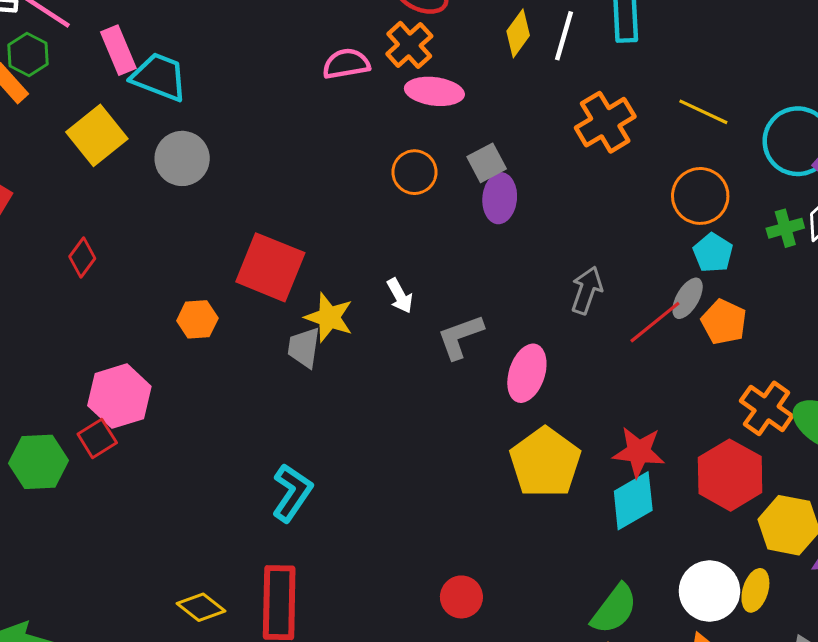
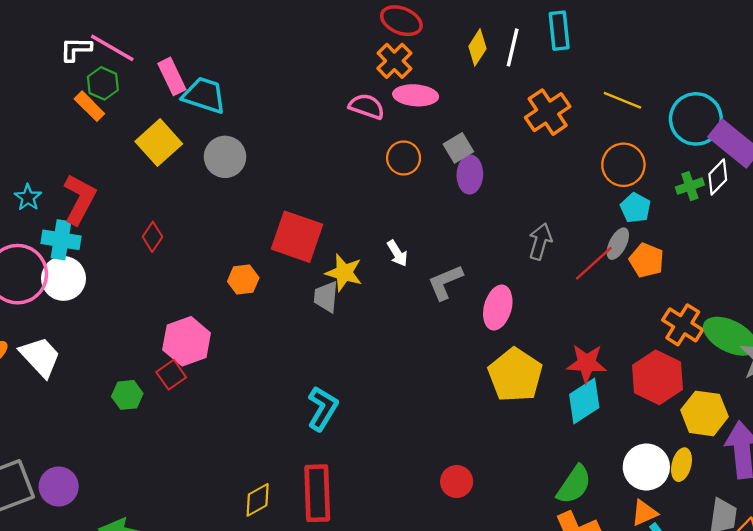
pink semicircle: (346, 64) -> (367, 106), moved, turned 32
green hexagon: (39, 462) -> (127, 395), size x0.7
yellow diamond: (201, 607) -> (258, 500), turned -64

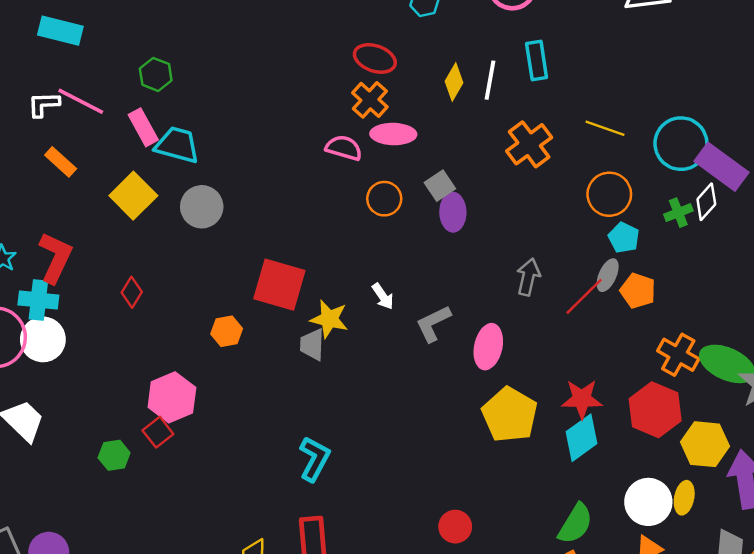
green hexagon: (103, 83) -> (156, 74), moved

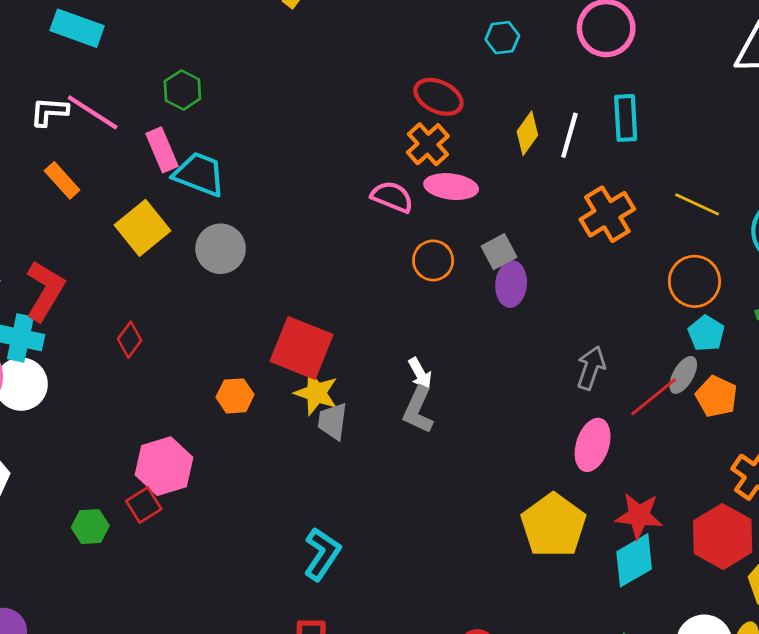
yellow star: (329, 319) -> (316, 393), moved
gray L-shape: (433, 324) -> (418, 410), moved, turned -45
pink ellipse: (488, 347) -> (593, 445), moved

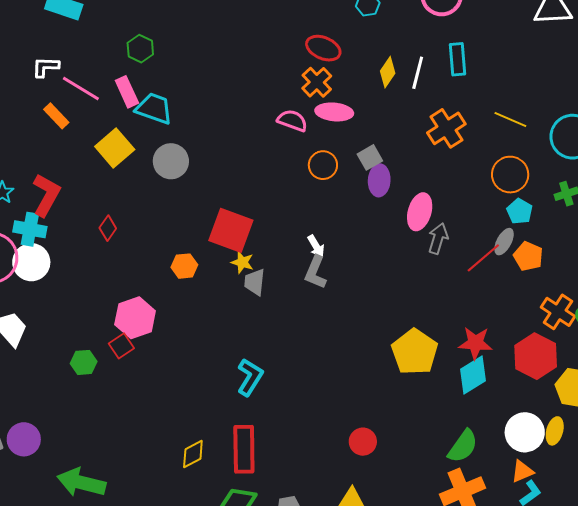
pink line: (93, 112) -> (81, 88), moved
yellow star: (316, 393) -> (242, 262), size x0.7
pink ellipse: (593, 445) -> (420, 212), moved

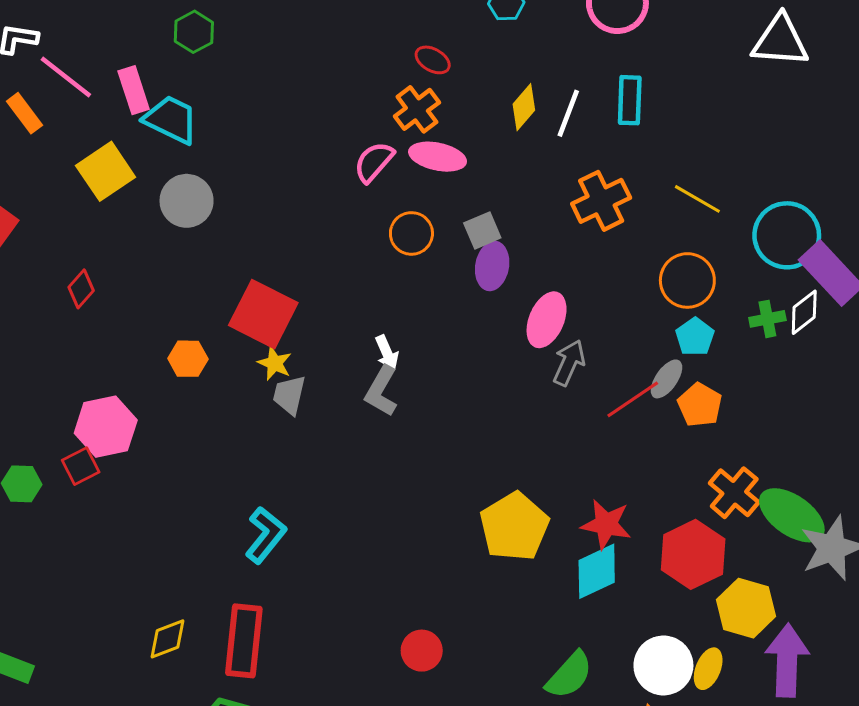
red ellipse: (323, 48) -> (433, 60), size x0.7
green hexagon: (140, 49) -> (194, 32), moved
pink semicircle: (292, 121) -> (374, 162), turned -76

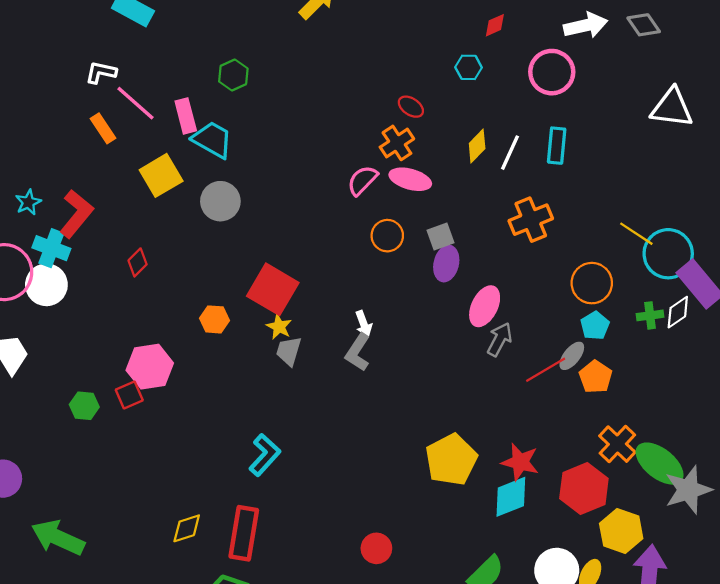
yellow line: (697, 199) -> (636, 234), moved

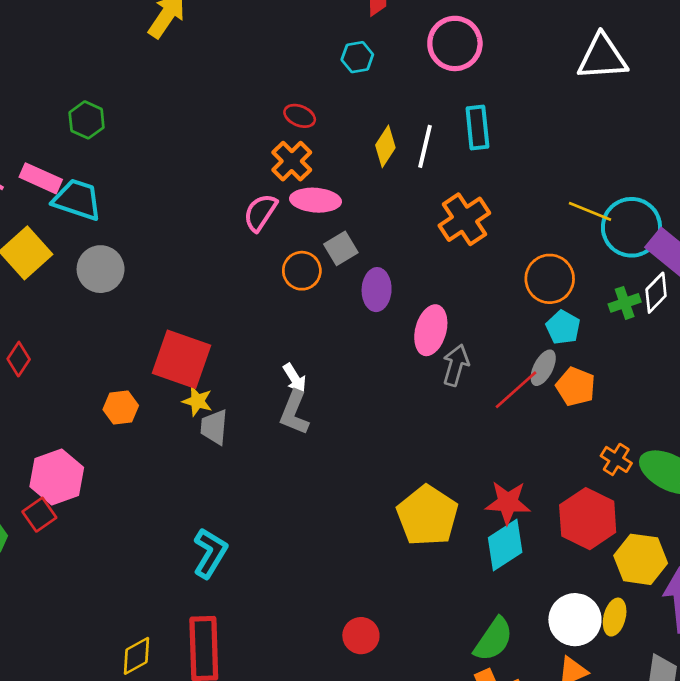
pink rectangle: (186, 116) -> (41, 178), turned -40
gray square: (441, 236) -> (341, 248), moved
orange cross: (617, 444) -> (616, 459), size x0.7

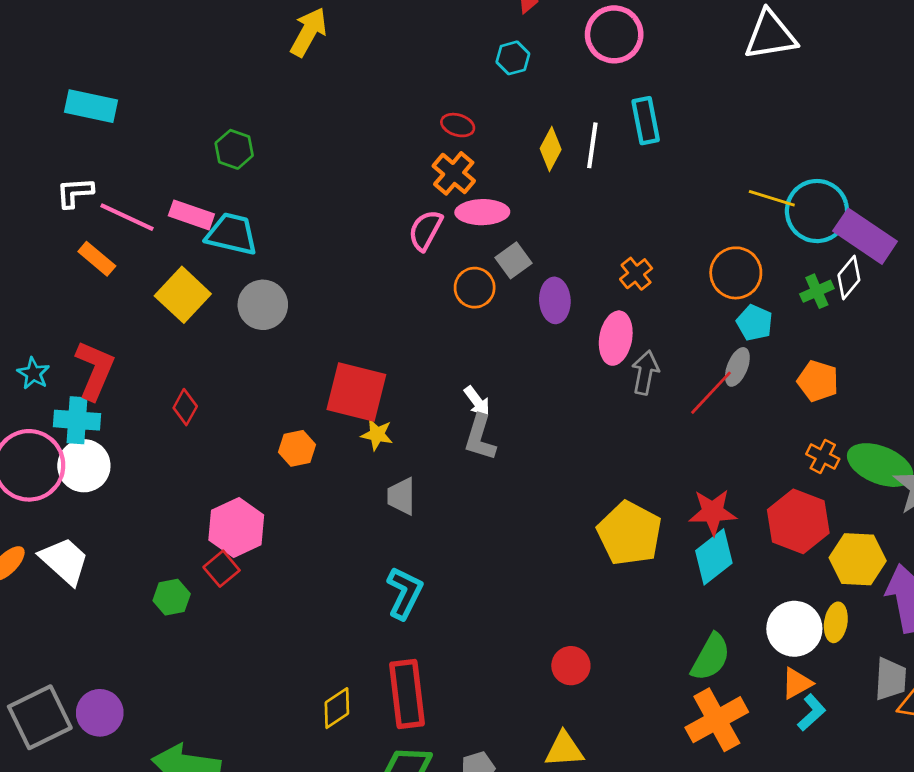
orange cross: (464, 219) -> (636, 274), moved, size x0.6
orange pentagon: (576, 387) -> (818, 381), moved
gray trapezoid: (214, 427) -> (401, 496), moved

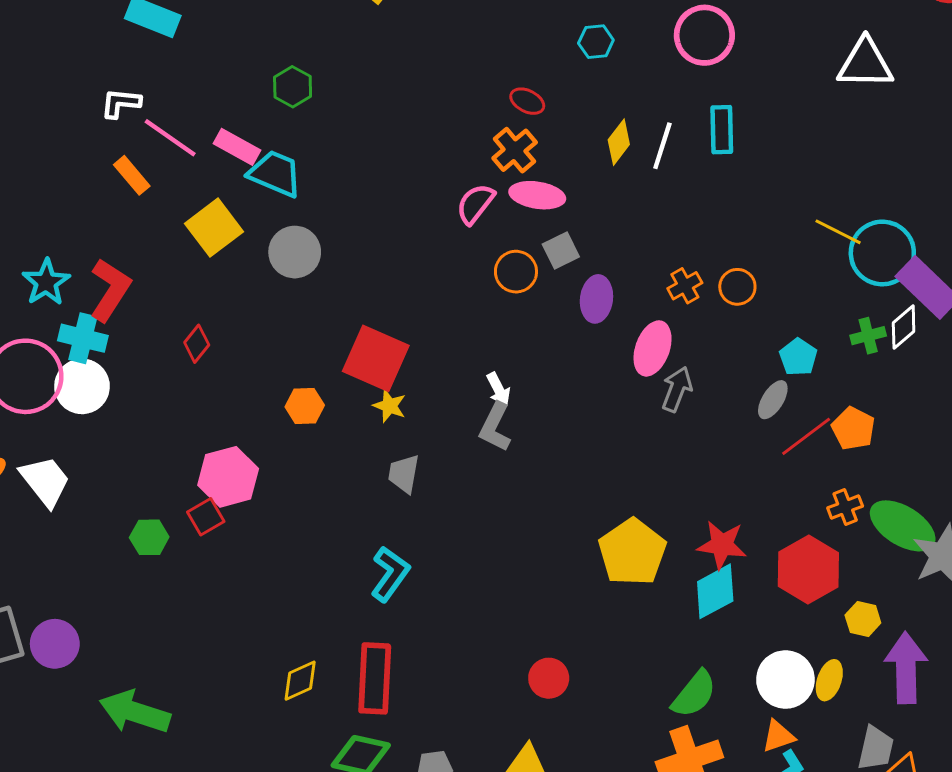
orange circle: (736, 273) -> (737, 287), moved, size x0.7
cyan star: (33, 373) -> (46, 282), size x1.4
red line: (711, 393) -> (806, 436), moved
orange cross: (823, 457) -> (845, 507), turned 32
yellow hexagon: (858, 559) -> (863, 619), size x0.6

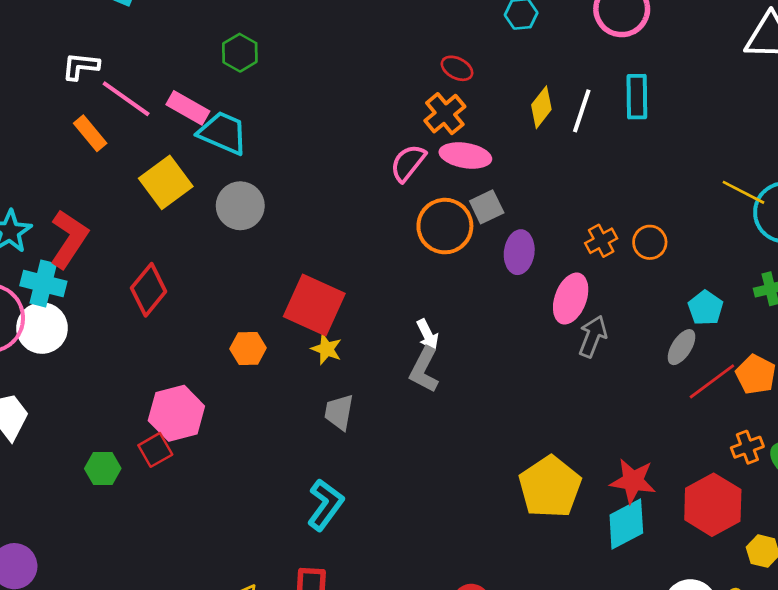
orange circle: (516, 272) -> (445, 226), size x1.4
red diamond: (197, 344) -> (149, 290), size x1.5

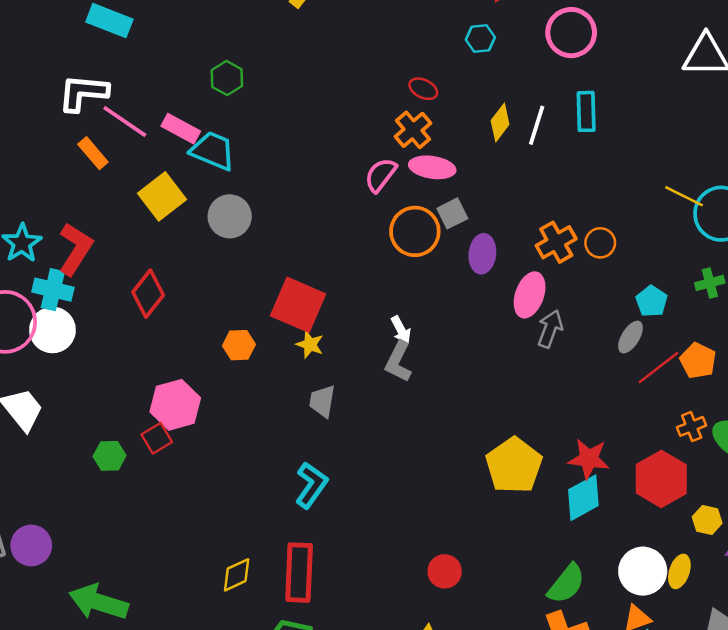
white L-shape: (81, 66) -> (83, 93), size x1.5
orange cross: (601, 241) -> (556, 242), size x1.4

